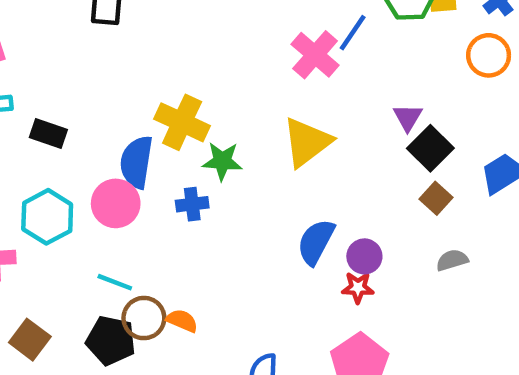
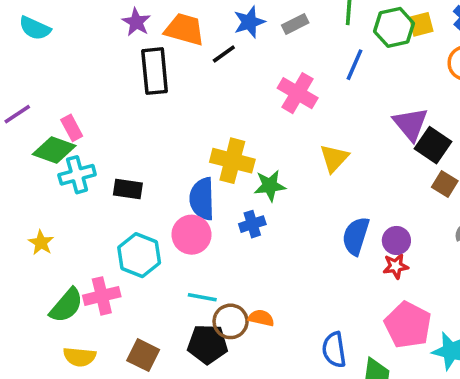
pink cross: (315, 55) -> (298, 93), moved
purple triangle: (408, 117) -> (411, 124), size x1.5
yellow triangle: (307, 142) -> (334, 158), size x0.7

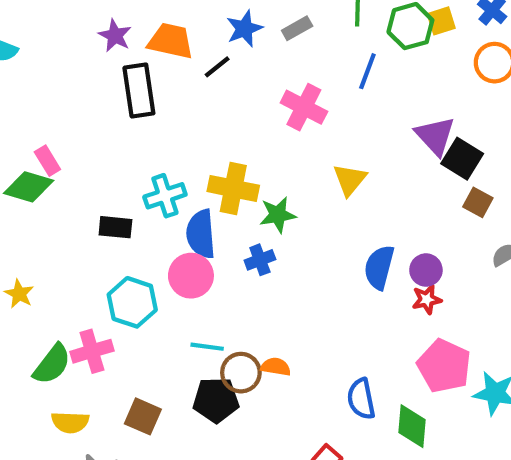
cyan cross: (77, 175) -> (165, 196), moved

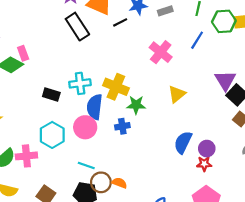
black rectangle: (139, 91) -> (77, 27), turned -36

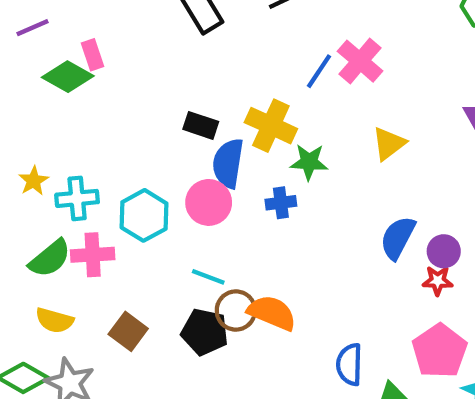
blue line: (197, 40) -> (319, 71), moved
cyan cross: (80, 83) -> (77, 198), moved
black rectangle: (51, 95) -> (201, 125), moved
orange semicircle: (119, 183) -> (272, 313), size x1.6

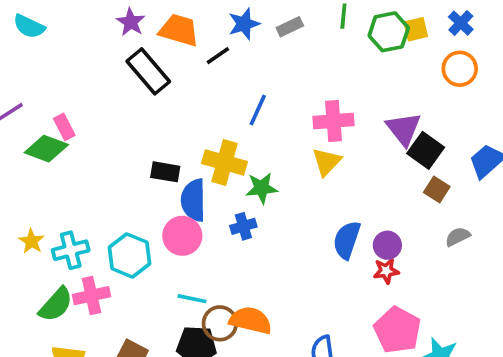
pink cross: (360, 61) -> (333, 121), moved, turned -36

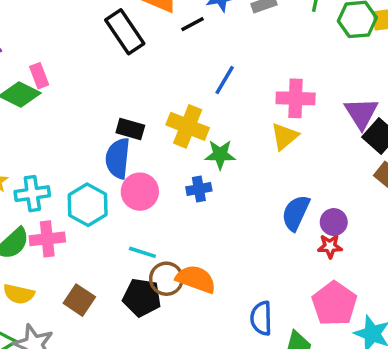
blue semicircle: (193, 200) -> (118, 158), moved

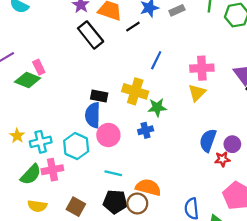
red star: (330, 246) -> (222, 159), moved
brown circle: (166, 279) -> (137, 204), moved

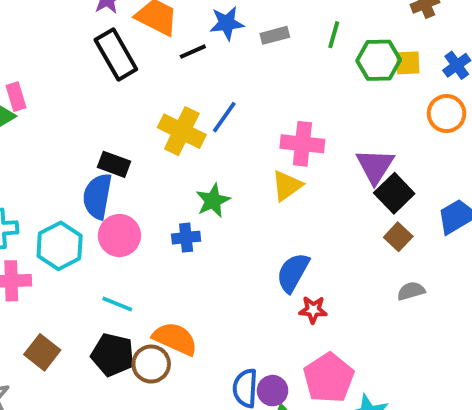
yellow cross: (135, 91) -> (182, 131), moved
green star: (157, 107) -> (213, 201), turned -30
purple circle: (232, 144) -> (273, 391), moved

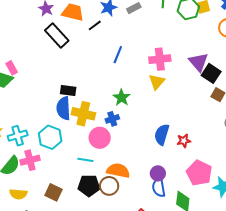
yellow cross: (182, 131) -> (83, 114), moved
pink circle: (119, 236) -> (100, 138), moved
blue semicircle: (293, 273) -> (162, 135), moved
purple circle: (273, 391) -> (158, 173), moved

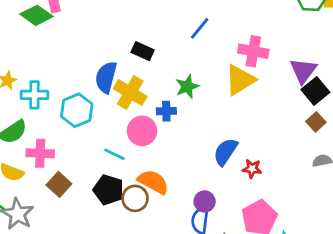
yellow triangle: (157, 82) -> (240, 80), size x1.4
black rectangle: (68, 91) -> (143, 51), moved
pink cross: (30, 160) -> (40, 153), moved

